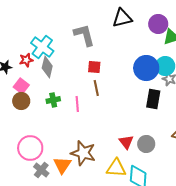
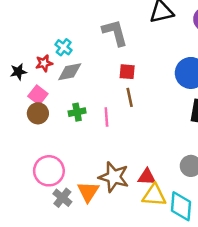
cyan cross: (42, 47) -> (64, 47), size x0.6
gray diamond: (47, 67) -> (70, 72), turned 65
red triangle: (126, 142) -> (147, 177), moved, turned -49

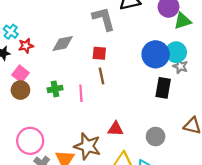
gray L-shape: (115, 33) -> (104, 19), moved
cyan cross: (64, 47) -> (11, 32), moved
gray diamond: (70, 72) -> (63, 44), moved
red triangle: (147, 177) -> (116, 129), moved

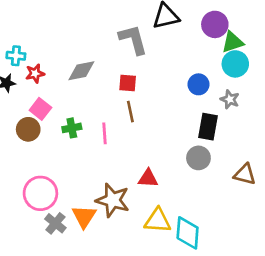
cyan cross: (11, 32) -> (16, 56), turned -32
cyan circle: (176, 52) -> (235, 64), moved
blue circle: (156, 54) -> (198, 84), size x0.6
pink square: (20, 74) -> (40, 109), moved
gray circle: (156, 137) -> (198, 158), moved

